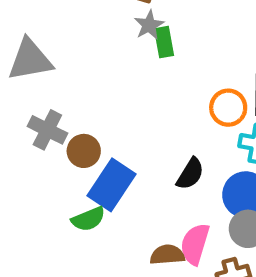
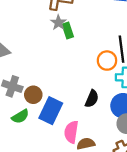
green semicircle: (88, 219) -> (20, 116), moved
pink semicircle: (195, 244) -> (71, 132), moved

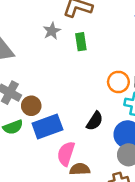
gray star: (58, 23) -> (52, 31), moved
blue rectangle: (51, 111) -> (47, 126), turned 35

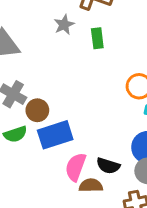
black semicircle: (95, 121) -> (108, 166), moved, turned 72

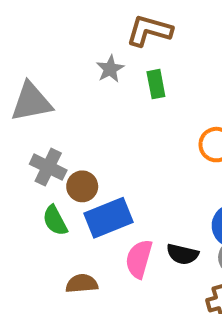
green semicircle: (15, 134) -> (55, 221), turned 85
brown semicircle: (91, 185) -> (82, 284), moved

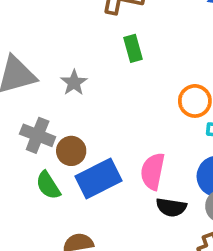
gray star: (110, 69) -> (74, 83), moved
pink semicircle: (139, 259) -> (153, 171), moved

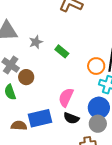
green rectangle: (133, 48) -> (62, 51), moved, turned -48
blue rectangle: (98, 179) -> (40, 118), moved

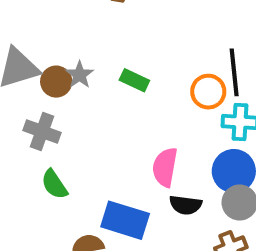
brown circle: (26, 77) -> (56, 82), moved
blue rectangle: (40, 118) -> (125, 220), turned 45

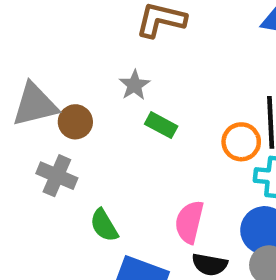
gray star: (80, 75) -> (134, 85), moved
green semicircle: (54, 184) -> (104, 225), moved

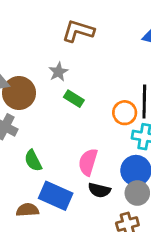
brown circle: (75, 122) -> (19, 93), size x1.5

